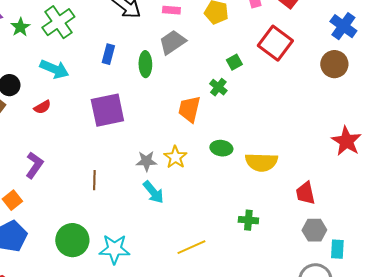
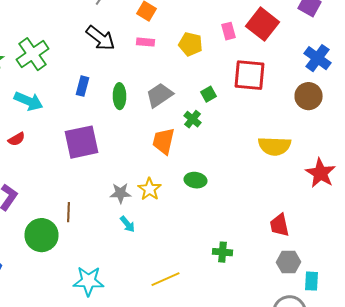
gray trapezoid: (172, 42) -> (160, 95), moved
red square: (275, 43) -> (250, 75), turned -32
yellow semicircle: (261, 162) -> (274, 146), moved
cyan arrow: (153, 192) -> (128, 224), size x0.7
green circle: (72, 240) -> (42, 235), moved

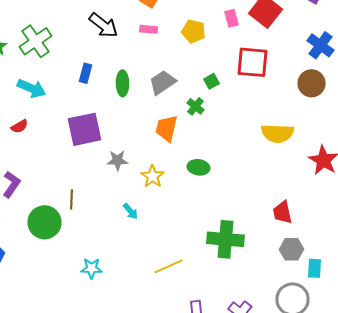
gray star: (120, 193) -> (118, 160), moved
green cross: (222, 252) -> (226, 239), size x1.8
cyan star: (88, 281) -> (92, 268), size x0.7

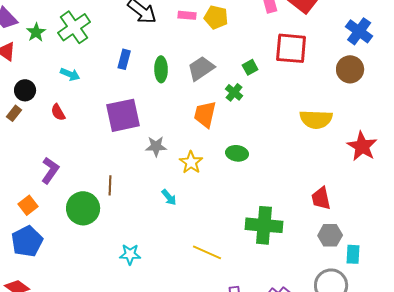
yellow pentagon: (194, 31) -> (216, 17), moved
cyan arrow: (32, 88) -> (70, 74), size x0.7
red semicircle: (20, 126) -> (58, 112), turned 90
yellow line: (168, 266) -> (207, 252), turned 48

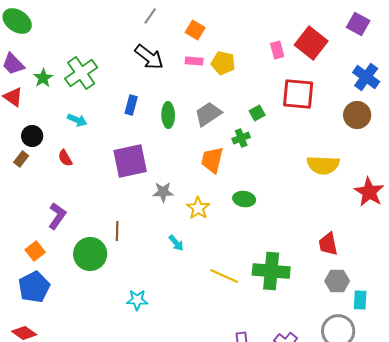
green cross: (234, 92) -> (241, 138), turned 30
yellow line: (207, 252) -> (224, 276), moved

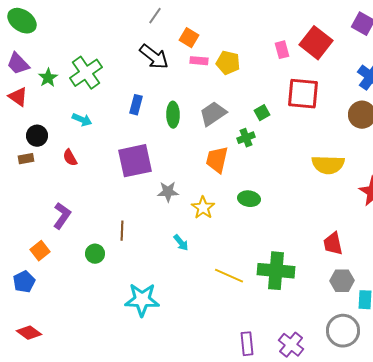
orange square: (195, 30) -> (189, 38), moved
brown rectangle: (21, 159) -> (26, 159), turned 42
green circle: (90, 254) -> (95, 254), size x0.6
blue pentagon: (34, 287) -> (24, 282), moved, size x0.7
cyan star: (137, 300) -> (142, 300), size x1.6

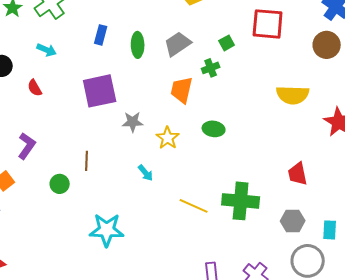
gray hexagon: (342, 281) -> (293, 221), moved

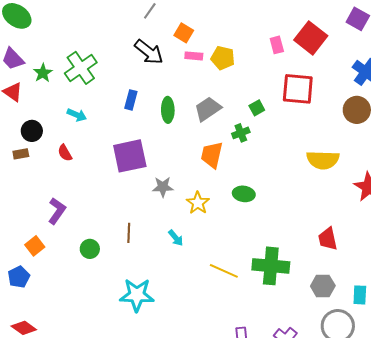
brown line: (87, 161) -> (129, 233), moved

